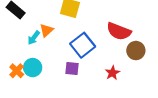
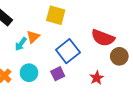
cyan circle: (33, 68) -> (29, 73), moved
purple square: (72, 69) -> (58, 74), turned -32

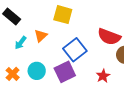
cyan arrow: (21, 44) -> (21, 43), moved
purple square: (58, 74) -> (65, 72), size x1.5

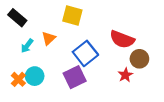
cyan circle: (37, 71) -> (35, 76), moved
red star: (103, 76) -> (125, 75), moved

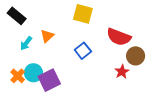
yellow square: (72, 16) -> (83, 14), moved
blue square: (85, 53) -> (83, 51), size x0.7
purple square: (75, 77) -> (49, 80), moved

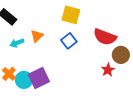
cyan arrow: (26, 43) -> (17, 43), turned 32
blue square: (83, 51) -> (69, 41), moved
cyan circle: (33, 73) -> (24, 80), moved

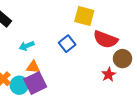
yellow square: (71, 15) -> (84, 16), moved
orange triangle: (37, 36) -> (33, 67), moved, turned 48
cyan arrow: (17, 43) -> (27, 46), moved

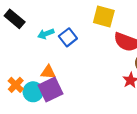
blue square: (67, 44) -> (68, 37), moved
cyan arrow: (27, 46) -> (46, 34), moved

